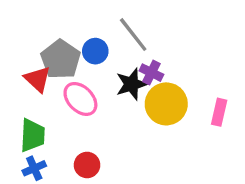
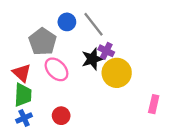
blue circle: (95, 51) -> (67, 22), moved
red triangle: (37, 79) -> (22, 73), moved
pink rectangle: (219, 112) -> (154, 104), moved

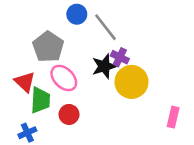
blue circle: (67, 22) -> (77, 14), moved
green trapezoid: (23, 95) -> (40, 100), moved
red circle: (61, 116) -> (69, 114), moved

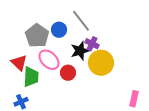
blue circle: (77, 14) -> (59, 30), moved
red circle: (69, 114) -> (68, 73), moved
pink rectangle: (173, 117) -> (134, 99), moved

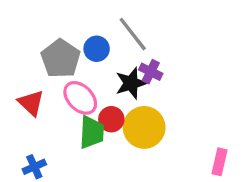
yellow circle: (101, 63) -> (144, 127), moved
green trapezoid: (31, 77) -> (92, 132), moved

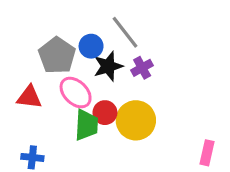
purple cross: (151, 72) -> (142, 68), turned 35
black star: (131, 83) -> (108, 66), moved
red triangle: (31, 103) -> (29, 97), turned -36
blue cross: (34, 167) -> (32, 157), turned 30

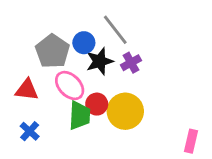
blue cross: (32, 157) -> (30, 131), moved, turned 36

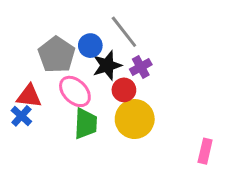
red circle: (97, 104) -> (124, 90), moved
blue cross: (30, 131) -> (21, 116), moved

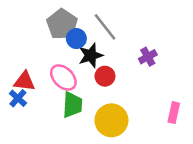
gray pentagon: (57, 55) -> (62, 24), moved
purple cross: (141, 67) -> (148, 57), moved
yellow circle: (135, 119) -> (111, 120), moved
pink rectangle: (205, 151) -> (174, 113), moved

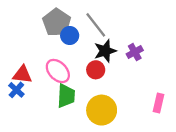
black star: (91, 55) -> (105, 51), moved

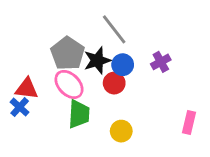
gray pentagon: (57, 22) -> (68, 53), moved
blue circle: (70, 35) -> (123, 65), moved
black star: (105, 51) -> (97, 60), moved
yellow circle: (102, 110) -> (121, 131), size x0.6

